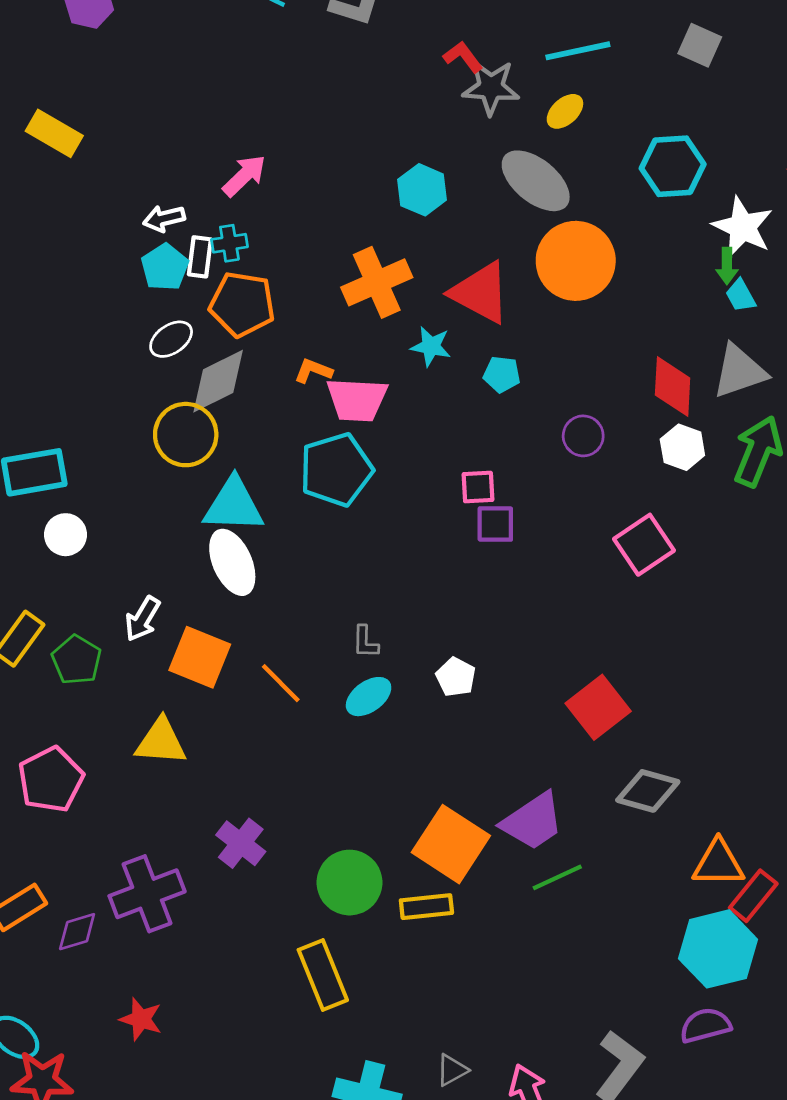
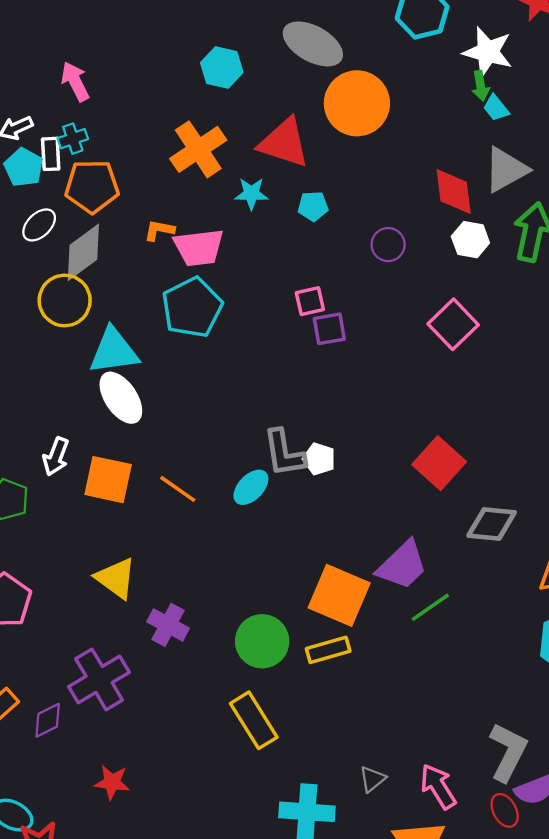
pink arrow: (244, 176) -> (75, 82), turned -63
gray L-shape: (365, 642) -> (284, 453), moved, size x1.8
yellow triangle: (161, 742) -> (116, 578), moved, turned 42

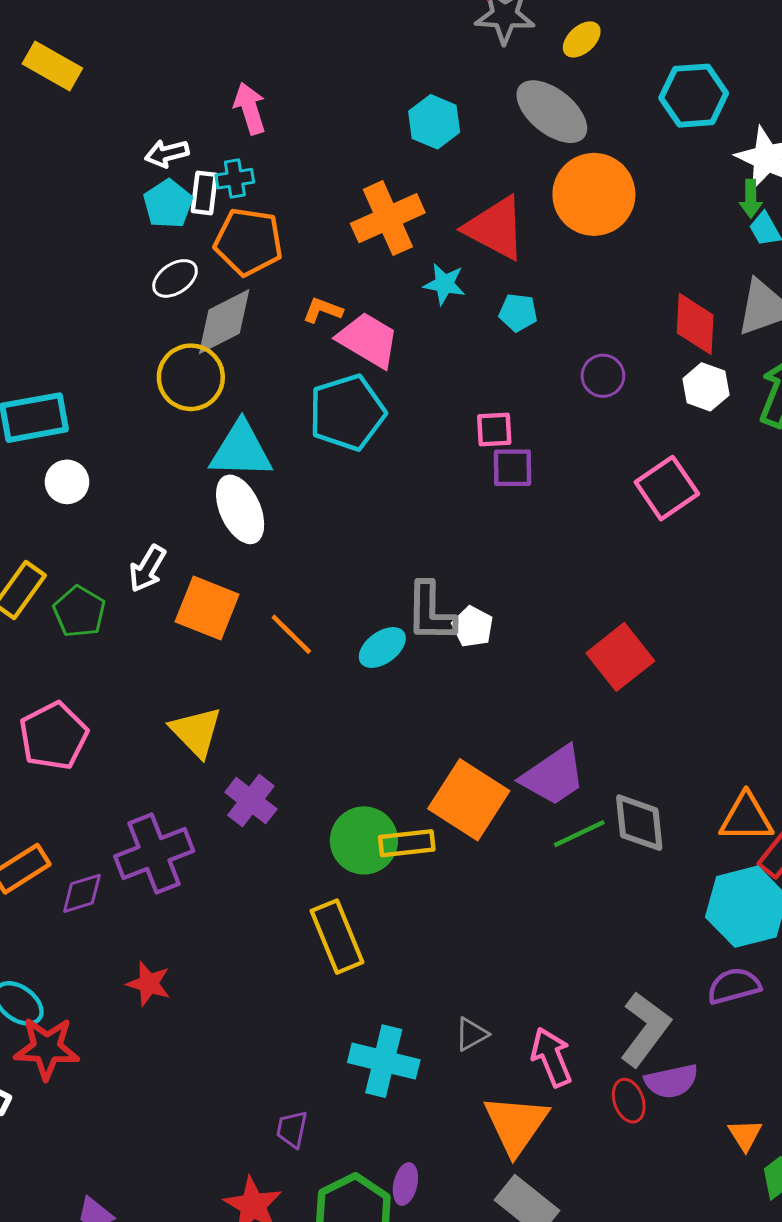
pink trapezoid: (199, 248) -> (368, 340), turned -152
gray diamond: (492, 524) -> (639, 823), moved, turned 69
yellow rectangle: (328, 650) -> (407, 843), moved

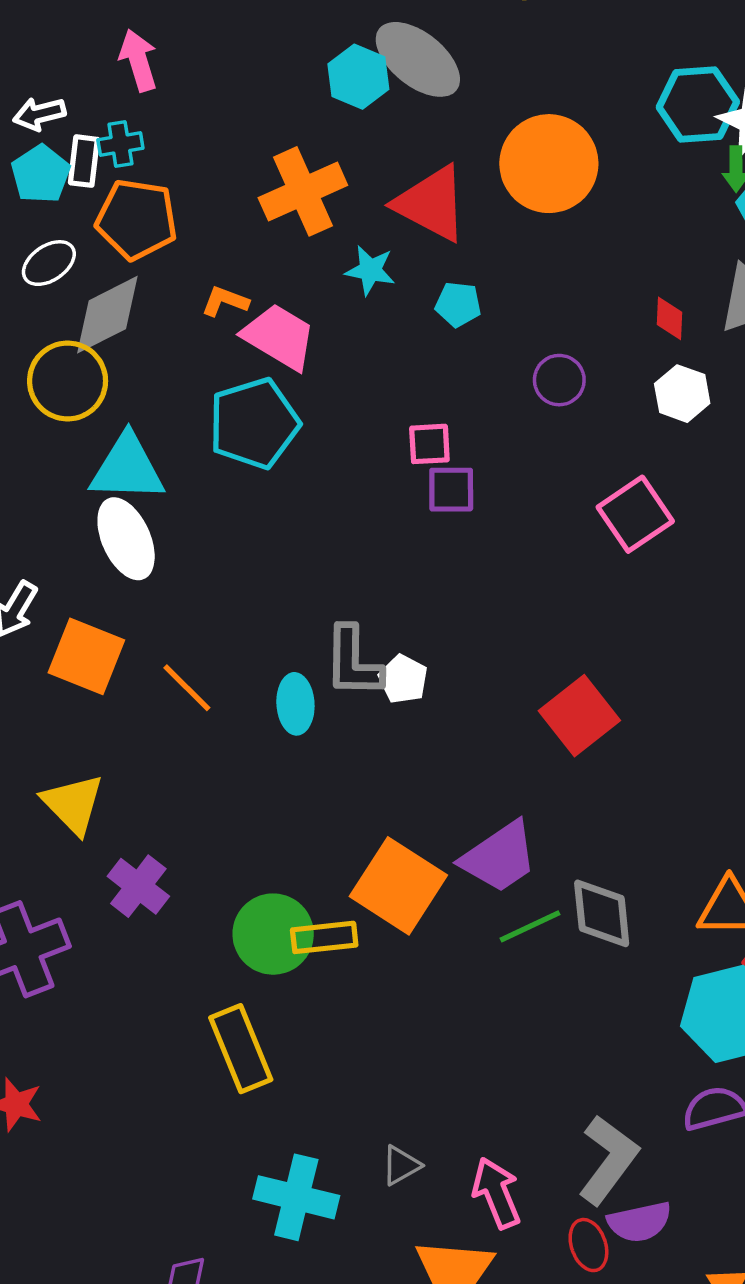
cyan hexagon: (694, 96) -> (698, 105), moved
gray ellipse: (552, 112) -> (418, 59), moved
red diamond: (695, 324) -> (669, 318), size x0.6
cyan ellipse: (382, 648) -> (295, 704), turned -57

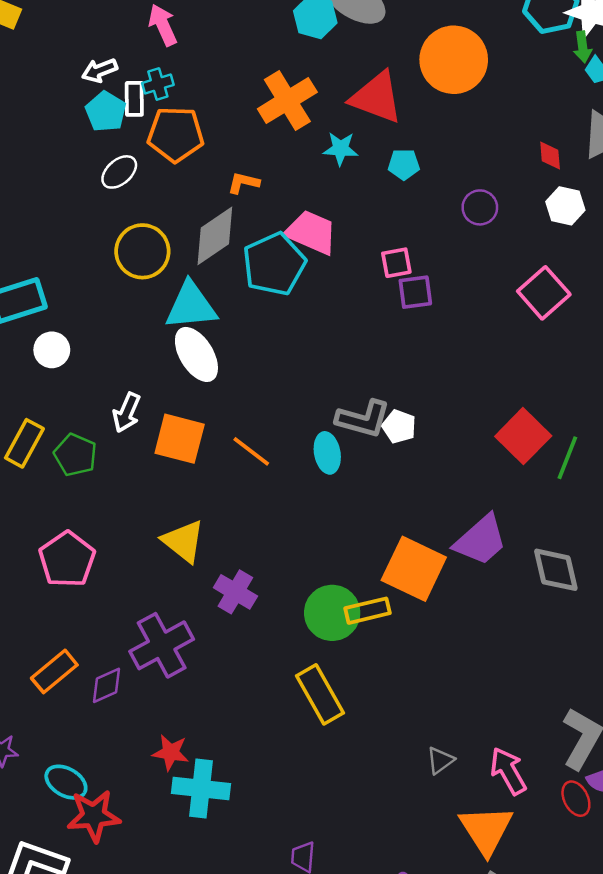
gray diamond: (107, 315) -> (215, 236), moved
pink trapezoid: (279, 337) -> (311, 232), moved
gray L-shape: (353, 662) -> (363, 419), turned -68
green line: (530, 926) -> (567, 458), moved, turned -36
cyan cross: (296, 1197) -> (201, 789), moved

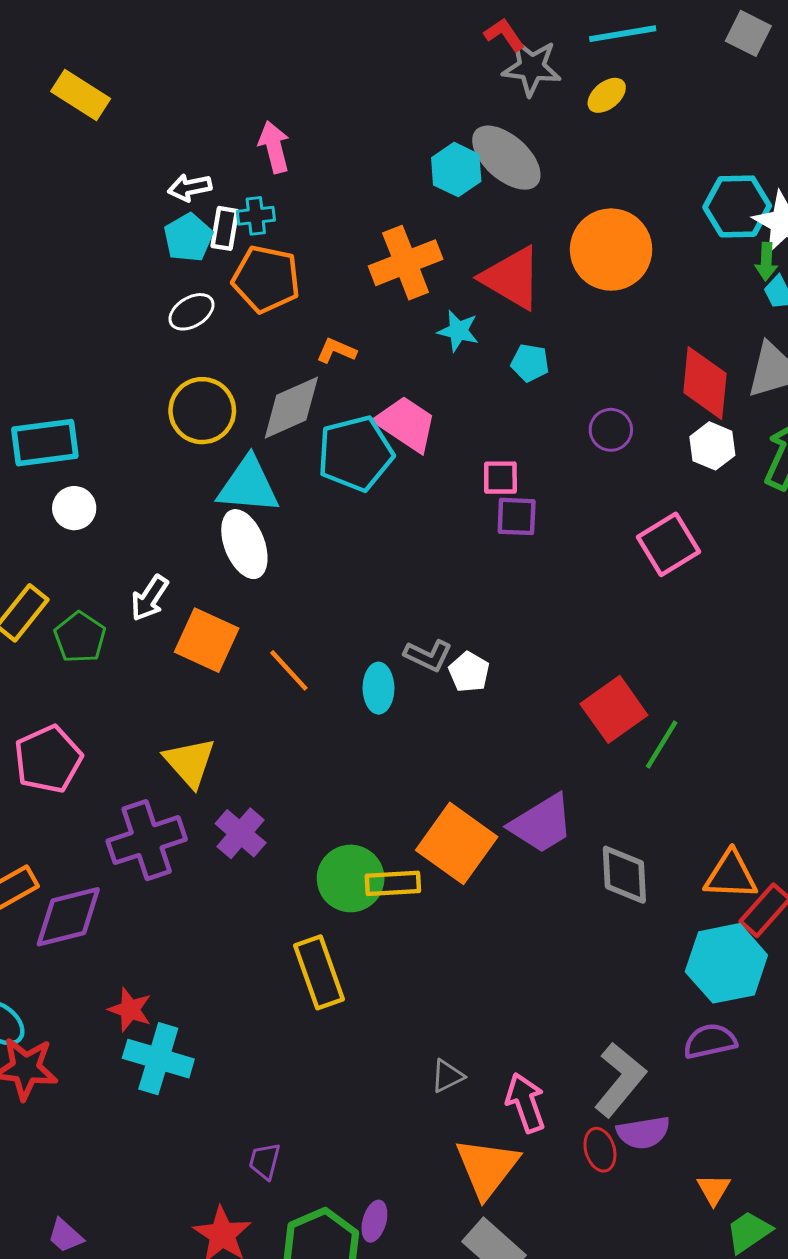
red diamond: (550, 155) -> (705, 383), size x2.0
gray L-shape: (363, 419) -> (428, 655), size x0.7
purple cross: (162, 645) -> (147, 840), moved
purple diamond: (107, 685) -> (68, 917), size x1.6

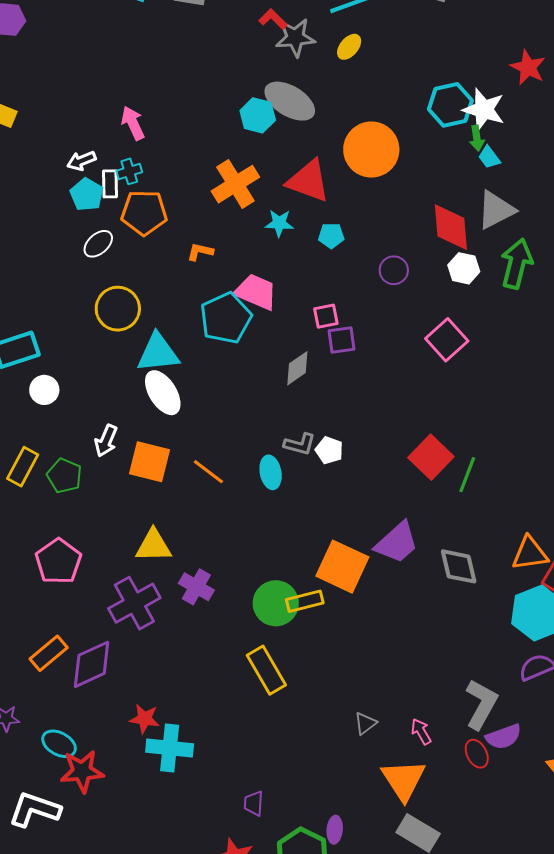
gray diamond: (291, 408) -> (297, 368), moved, size x0.7
yellow triangle: (190, 762) -> (153, 546), turned -39
pink arrow: (526, 1103) -> (421, 731), size x0.7

